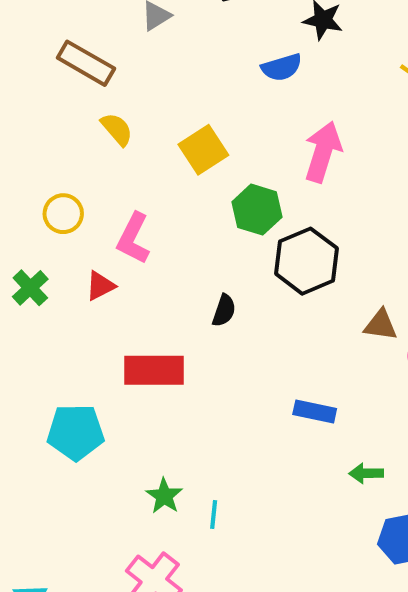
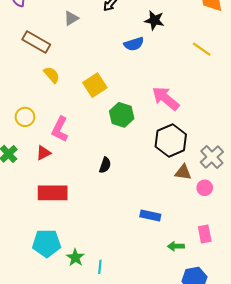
pink arrow: (323, 152) -> (166, 98), moved, turned -68
black hexagon: (306, 261) -> (171, 141), moved
red rectangle: (154, 370) -> (53, 193), moved
cyan pentagon: (76, 432) -> (47, 243), moved

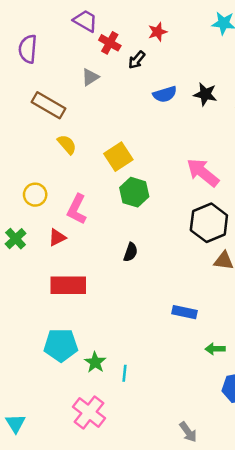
black star: (154, 20) -> (205, 94), moved
blue semicircle: (134, 44) -> (165, 94), moved
green hexagon: (122, 115) -> (134, 192), moved

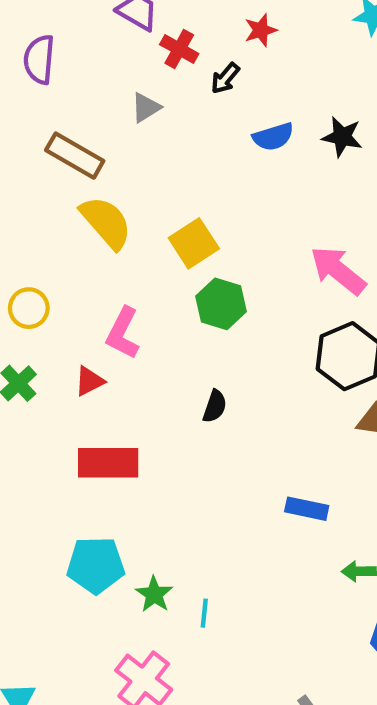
yellow semicircle: (67, 144) -> (106, 222), size x1.6
yellow circle: (35, 195) -> (29, 308), moved

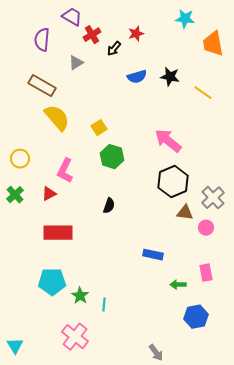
red star: (261, 30) -> (136, 34), moved
red cross: (179, 49) -> (92, 35), turned 30
purple semicircle: (39, 59) -> (42, 40), moved
yellow square: (194, 243) -> (99, 128), size x0.7

